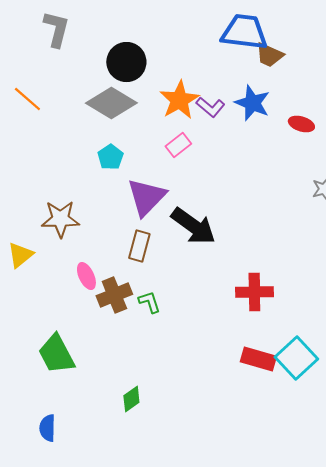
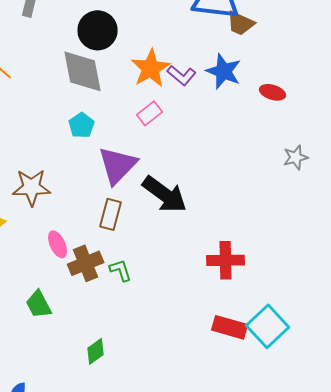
gray diamond: (111, 103) -> (83, 71), turned 48
green trapezoid: (56, 354) -> (39, 304), moved, size x0.7
green diamond: (131, 399) -> (96, 351), moved

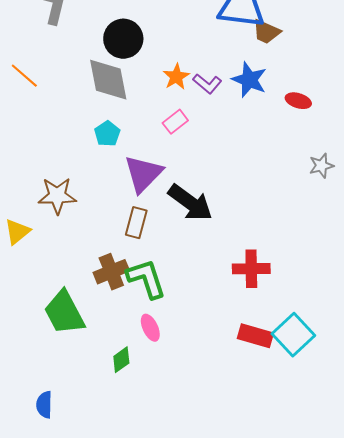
orange star: (151, 68) -> (176, 77), size x0.7
pink ellipse: (58, 244) -> (150, 328), moved
green L-shape: (121, 270) -> (146, 279), size x1.8
green trapezoid: (39, 304) -> (64, 313), size x1.6

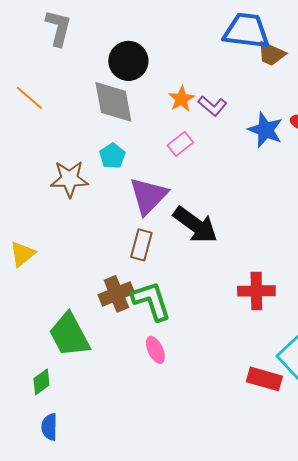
blue star: (249, 80) -> (265, 130), moved
brown star: (57, 196) -> (69, 179), moved
red rectangle: (255, 336) -> (264, 379), moved
green diamond: (121, 360) -> (41, 382), moved

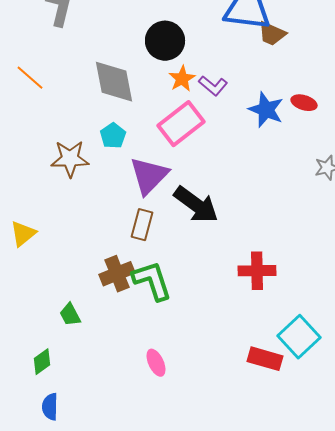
black circle: (128, 61) -> (165, 41), moved
pink rectangle: (180, 144) -> (181, 124), size x1.8
green trapezoid: (69, 335) -> (70, 315), size x0.5
pink ellipse: (155, 350) -> (156, 363), moved

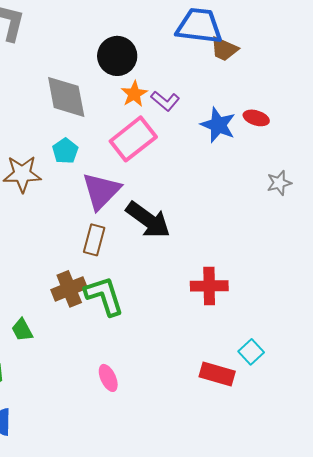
cyan square: (299, 337) -> (251, 352), size x0.6

